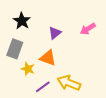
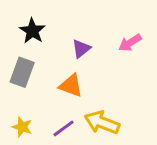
yellow star: (28, 69) -> (22, 127), moved

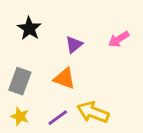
gray rectangle: (22, 72) -> (20, 81), moved

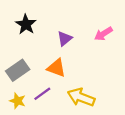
gray rectangle: (20, 81) -> (18, 70), turned 35
purple line: (58, 118) -> (42, 94), moved

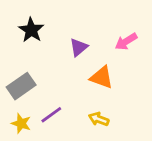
orange triangle: (56, 68) -> (102, 77), moved
yellow arrow: (81, 97) -> (99, 119), size x0.6

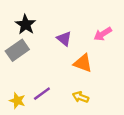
purple triangle: (79, 47) -> (64, 39), turned -42
gray rectangle: (21, 86) -> (17, 50), moved

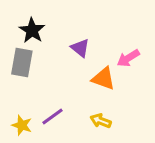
pink arrow: (103, 34) -> (128, 58), moved
gray rectangle: (17, 50) -> (22, 63), turned -45

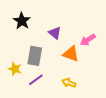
gray rectangle: (22, 63) -> (35, 56), moved
yellow star: (22, 125) -> (15, 69), moved

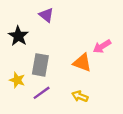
black star: (22, 21) -> (18, 36), moved
purple triangle: (55, 33) -> (46, 15), moved

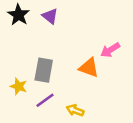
black star: (18, 36) -> (19, 15), moved
yellow arrow: (80, 96) -> (75, 110), moved

